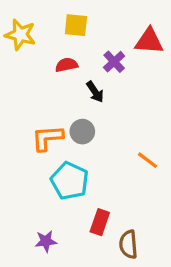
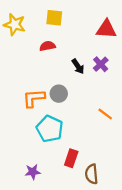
purple cross: (114, 62) -> (101, 64), moved
black arrow: (95, 92) -> (78, 66), moved

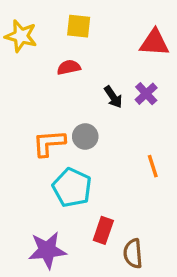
orange line: (105, 114) -> (153, 166), turned 35
purple star: (33, 172) -> (47, 250), size x1.6

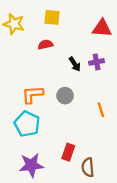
purple cross: (146, 94) -> (97, 62), turned 32
gray circle: (85, 137) -> (65, 96), moved
cyan pentagon: (72, 188) -> (27, 124), moved

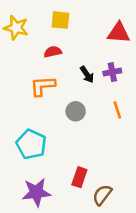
orange L-shape: (32, 95) -> (43, 86), moved
orange line: (101, 110) -> (117, 110), moved
brown semicircle: (88, 167) -> (102, 195), turned 42

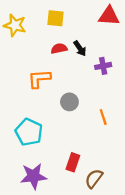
red triangle: (119, 33) -> (109, 16), moved
red semicircle: (53, 52) -> (59, 48), moved
black arrow: (87, 75) -> (80, 48), moved
orange line: (117, 110) -> (103, 117), moved

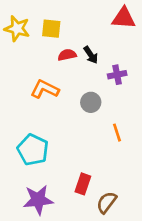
yellow square: (56, 18) -> (51, 29), moved
orange L-shape: (39, 79) -> (45, 89), turned 30
gray circle: (69, 102) -> (91, 102), moved

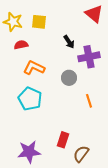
red triangle: (124, 18) -> (94, 14), turned 36
red semicircle: (67, 55) -> (21, 45), moved
purple cross: (117, 75) -> (89, 57), size x1.5
cyan pentagon: (33, 150) -> (30, 99), moved

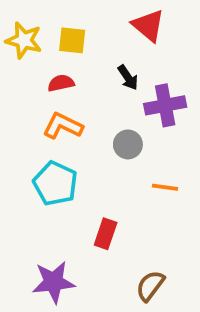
red triangle: (94, 14) -> (148, 25), moved
red semicircle: (21, 45) -> (61, 83), moved
orange line: (89, 101) -> (165, 187), turned -64
red rectangle: (63, 140) -> (106, 234), moved

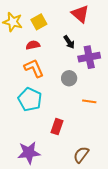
yellow square: (72, 40) -> (39, 22), turned -35
orange L-shape: (63, 126) -> (34, 68), turned 40

